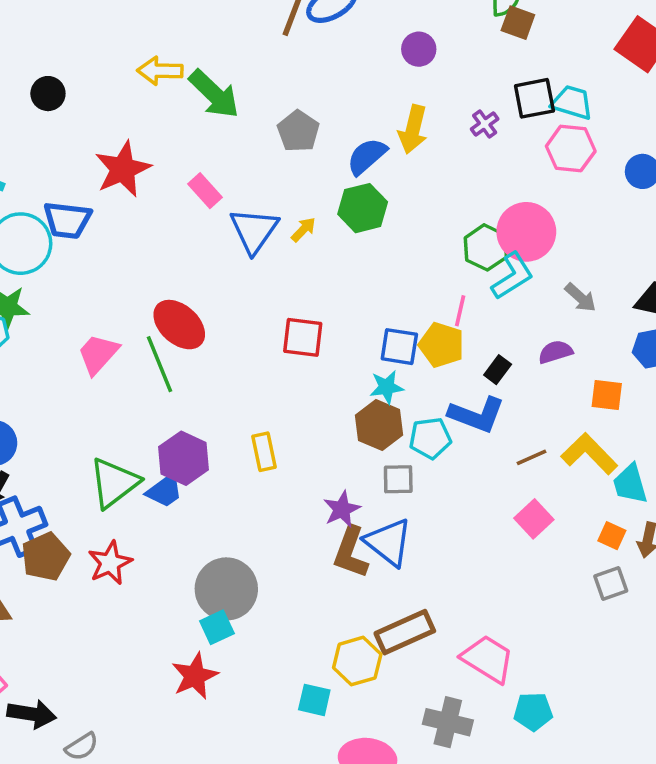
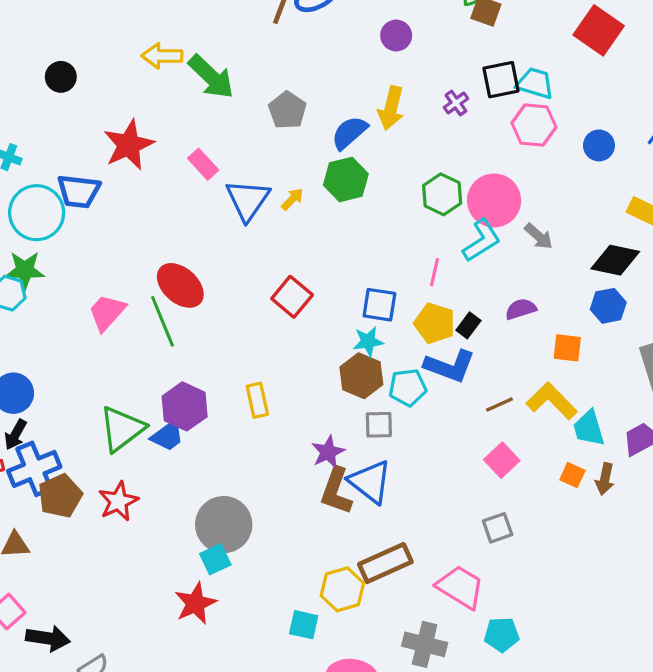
green hexagon: (486, 247) -> (442, 194), moved
gray arrow: (580, 298) -> (539, 236), moved
red square: (303, 337) -> (292, 297), turned 33
yellow pentagon: (441, 345) -> (435, 323), moved
gray square: (611, 584) -> (498, 528), moved

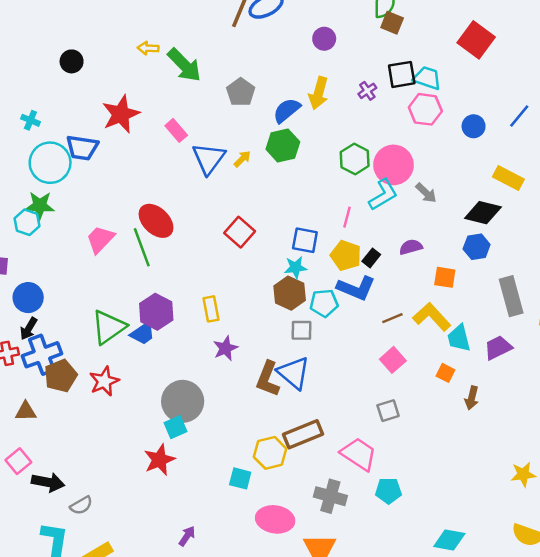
yellow arrow: (162, 56) -> (148, 48), size x0.7
purple star: (328, 452) -> (225, 348), moved
brown arrow: (605, 479) -> (472, 398), moved

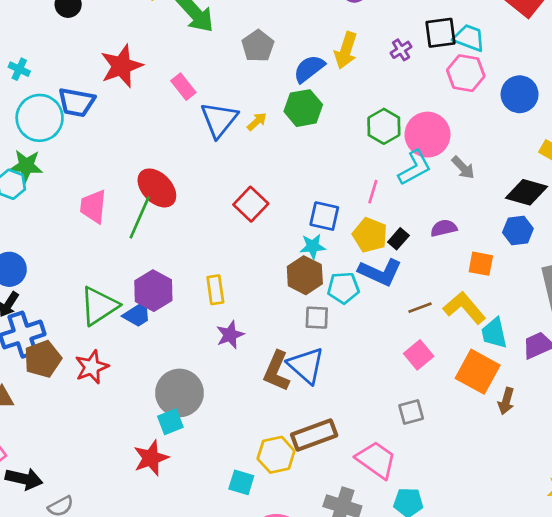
blue circle: (474, 126) -> (520, 94), size x1.4
pink trapezoid: (100, 239) -> (93, 206), turned -40
green line: (142, 247) -> (140, 217), turned 42
orange square: (445, 373) -> (478, 372), size x2.0

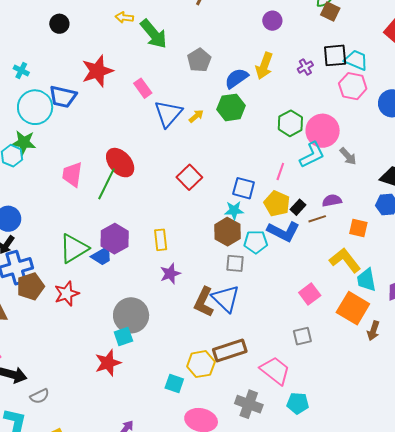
brown line: (420, 308) -> (317, 219), moved

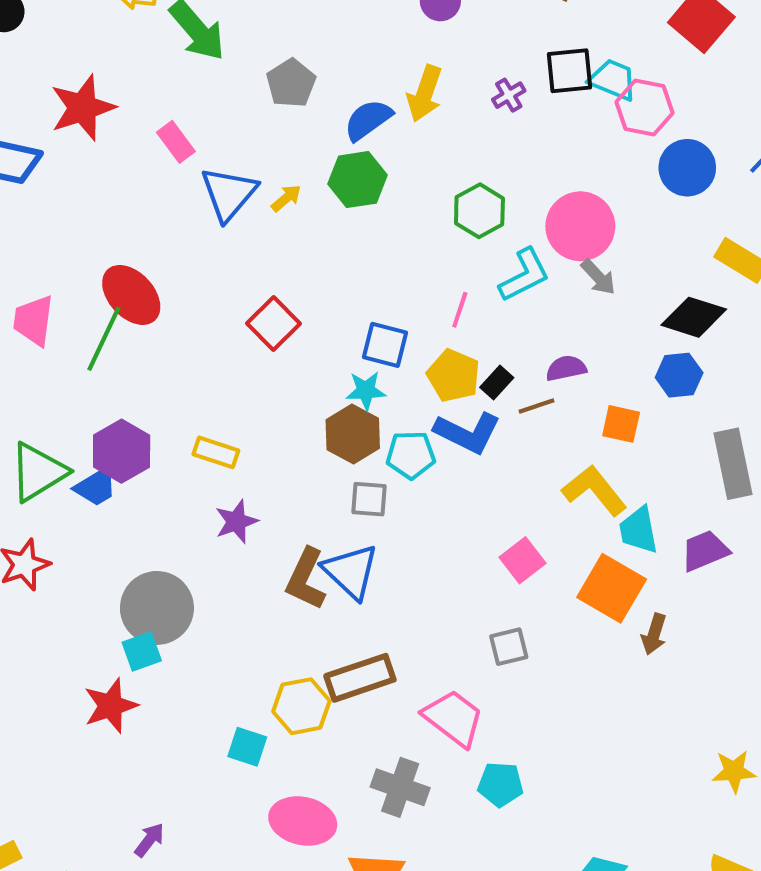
pink hexagon: (353, 86) -> (644, 107), moved
pink circle: (323, 131) -> (580, 226), moved
yellow rectangle: (161, 240) -> (216, 452), turned -65

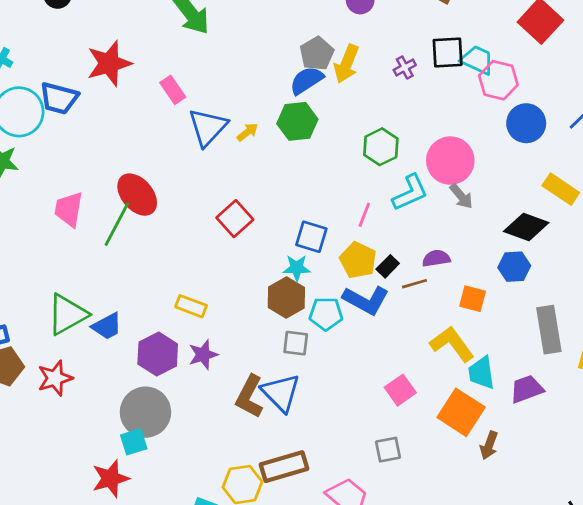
gray pentagon: (291, 83) -> (317, 53), moved
purple hexagon: (122, 451) -> (158, 354), moved

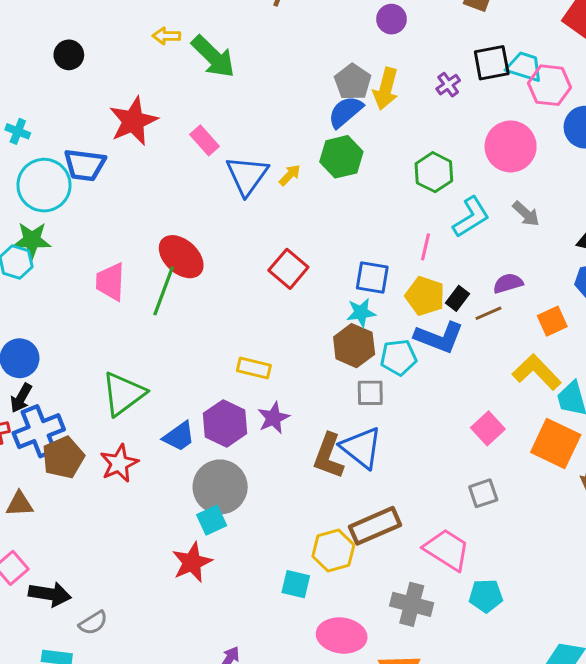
pink circle: (450, 161) -> (511, 146), moved
orange square: (473, 299) -> (552, 321), turned -32
blue trapezoid: (107, 326) -> (179, 436), moved

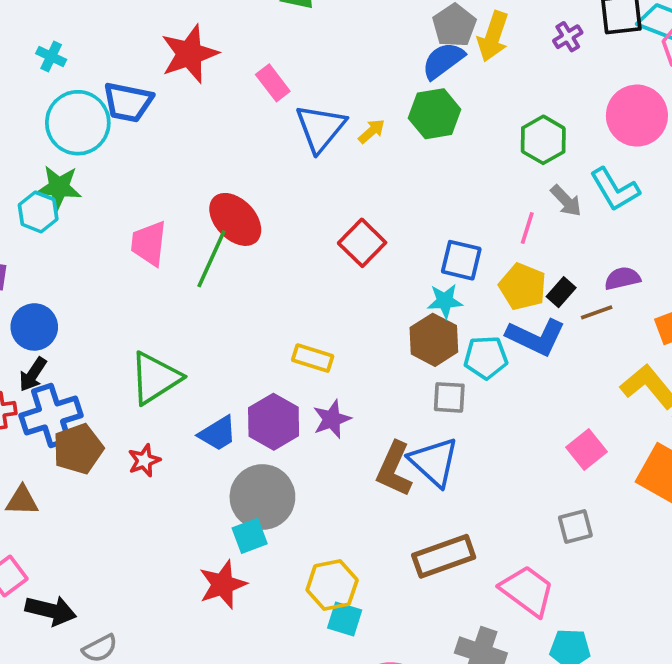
gray arrow: (526, 214) -> (566, 201), moved
cyan L-shape: (471, 217) -> (615, 189), moved, turned 87
red star: (119, 463) -> (144, 460), size x0.7
yellow hexagon: (333, 551) -> (332, 585), moved

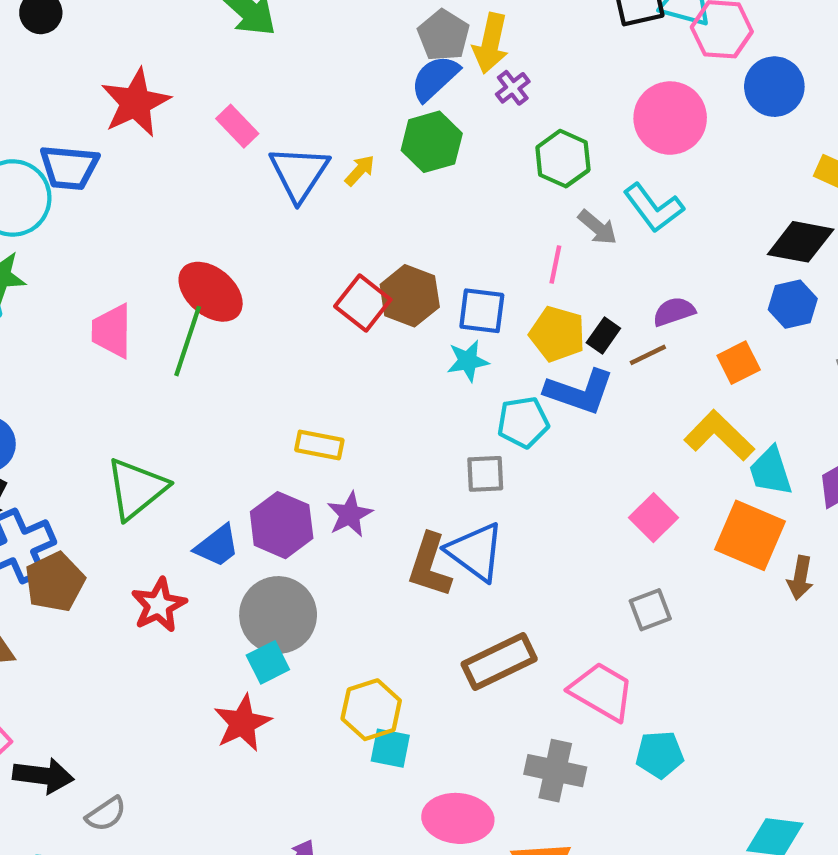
purple cross: (568, 37) -> (513, 88), moved
brown hexagon: (434, 340) -> (410, 296), moved
red star: (144, 460) -> (159, 605), moved, size x1.4

